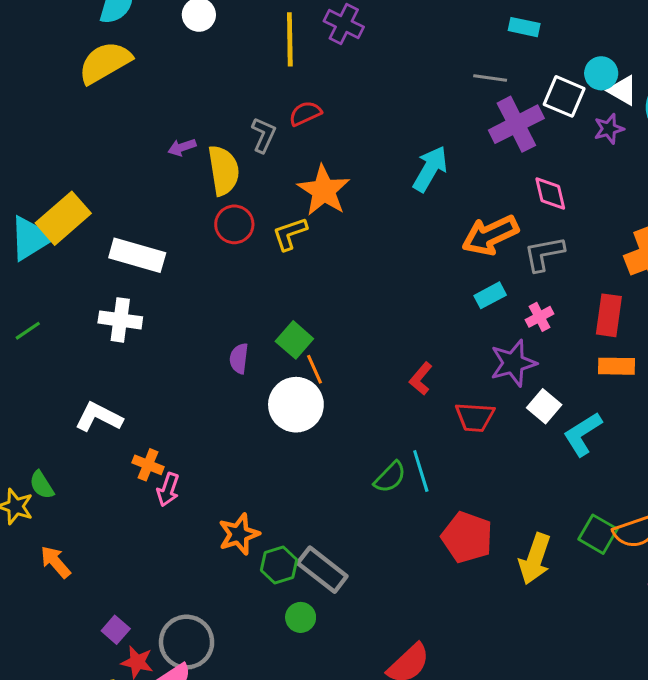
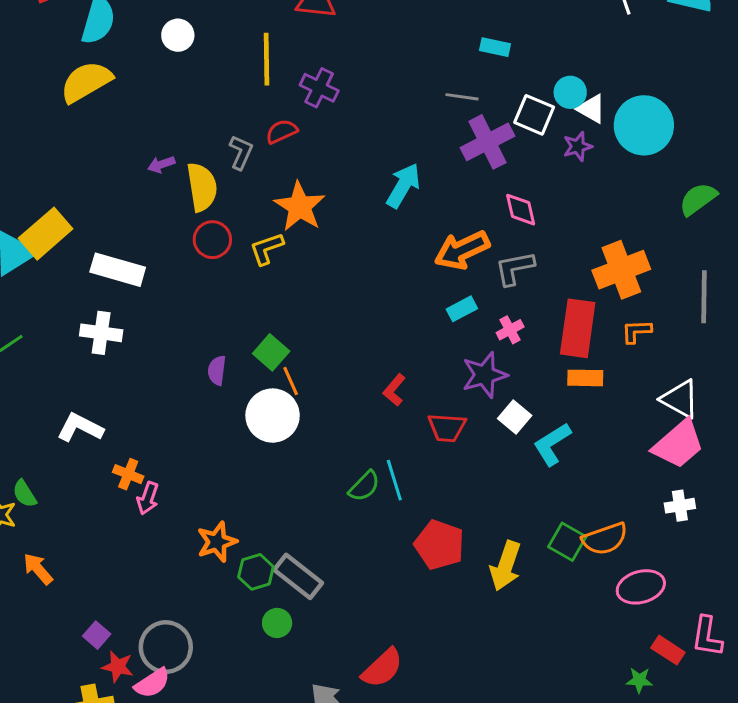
purple cross: (344, 24) -> (319, 88), moved
red rectangle: (609, 315) -> (578, 328), size x1.4

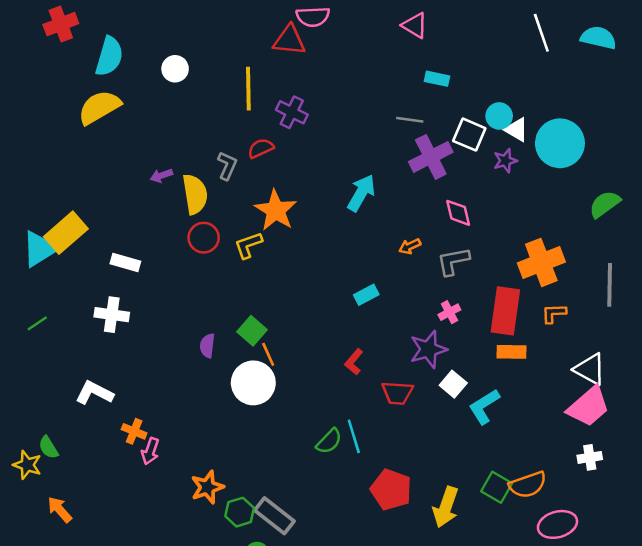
orange arrow: (462, 250) -> (410, 246), size x0.5
white rectangle: (118, 270) -> (125, 262), size x0.7
cyan rectangle: (462, 309) -> (366, 295), moved

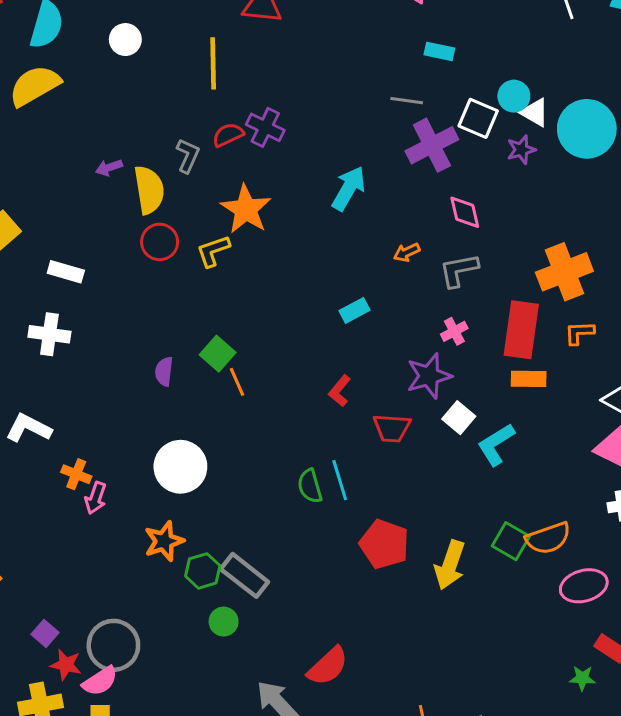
purple cross: (292, 112) -> (265, 127), moved
white circle: (253, 383) -> (180, 467), moved
green semicircle: (329, 441) -> (310, 486), turned 120

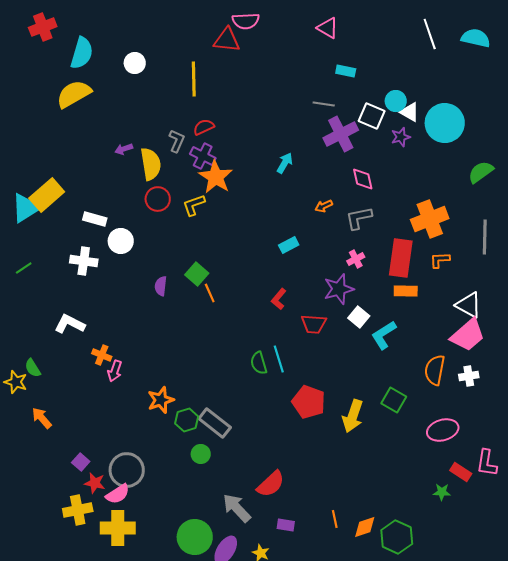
purple cross: (265, 127) -> (203, 156), moved
cyan arrow: (349, 188) -> (285, 163), size x0.7
white circle: (180, 467) -> (121, 241), moved, size x0.7
orange semicircle: (548, 538) -> (435, 370), moved, turned 120

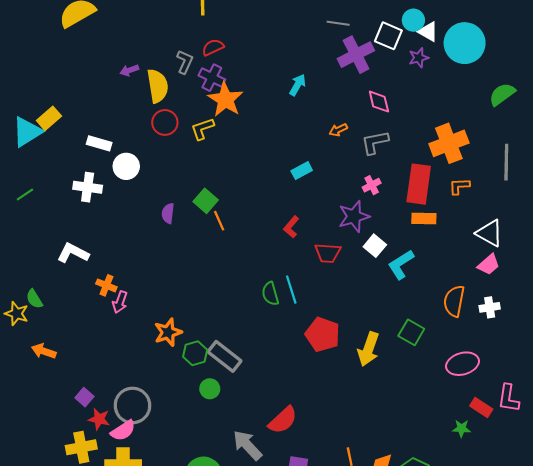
yellow rectangle: (47, 195) -> (49, 118), size x0.7
pink trapezoid: (468, 335) -> (489, 264), size x0.6
orange arrow: (42, 418) -> (44, 351), turned -30

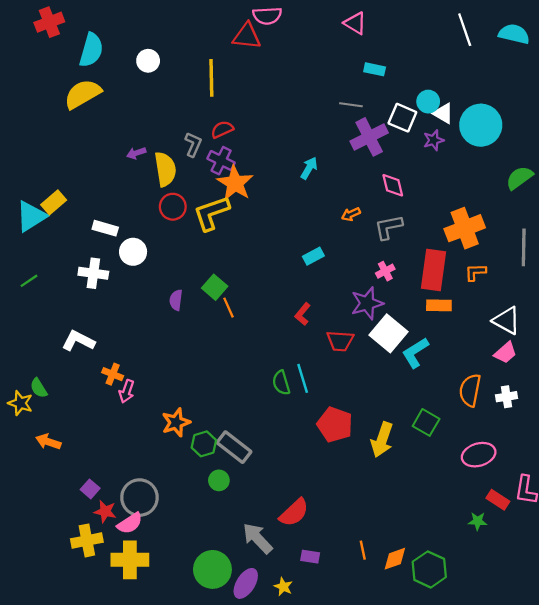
yellow L-shape: (202, 129) -> (211, 213), size x1.5
white square: (375, 246) -> (388, 333), size x1.6

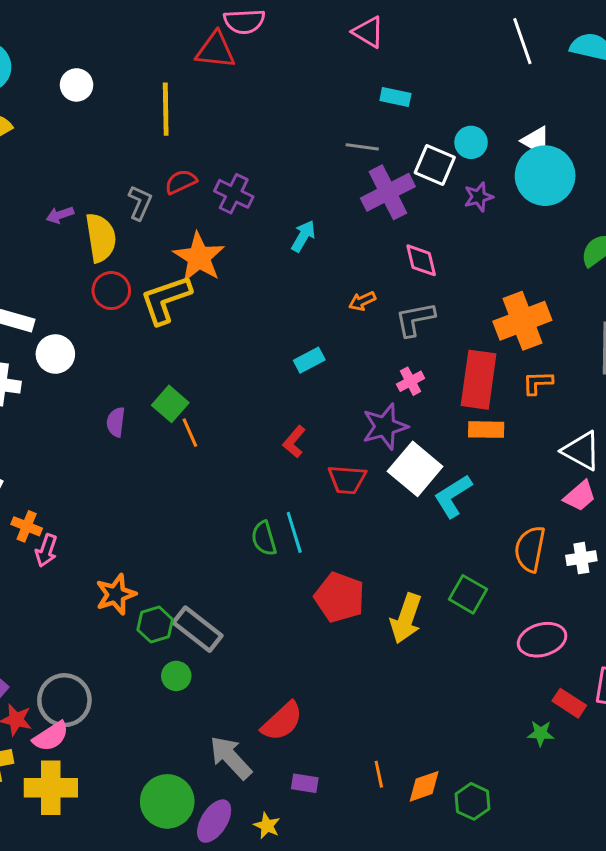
white triangle: (443, 113) -> (536, 141), moved
purple cross: (221, 161) -> (234, 194), moved
green hexagon: (429, 569) -> (473, 801), size x0.7

